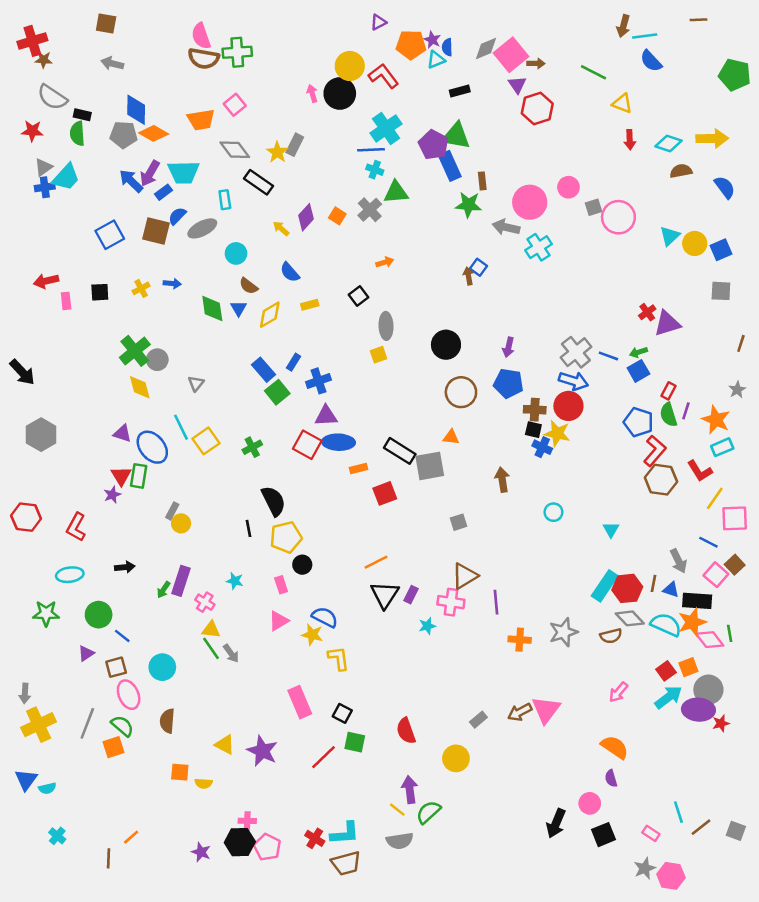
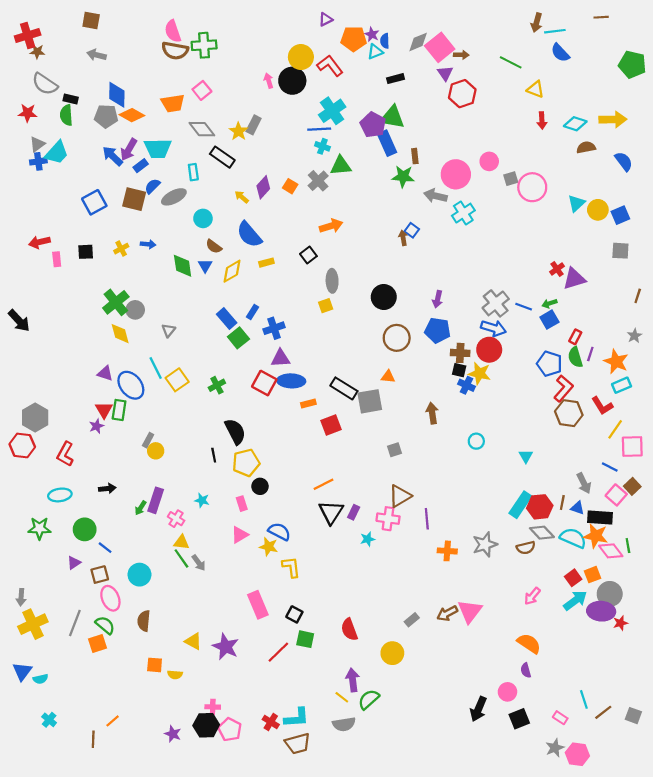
orange arrow: (385, 262) -> (331, 226), size x1.5
blue semicircle: (290, 272) -> (249, 235), size x1.5
gray hexagon: (41, 435) -> (35, 417), moved
orange star: (692, 622) -> (596, 536), turned 30

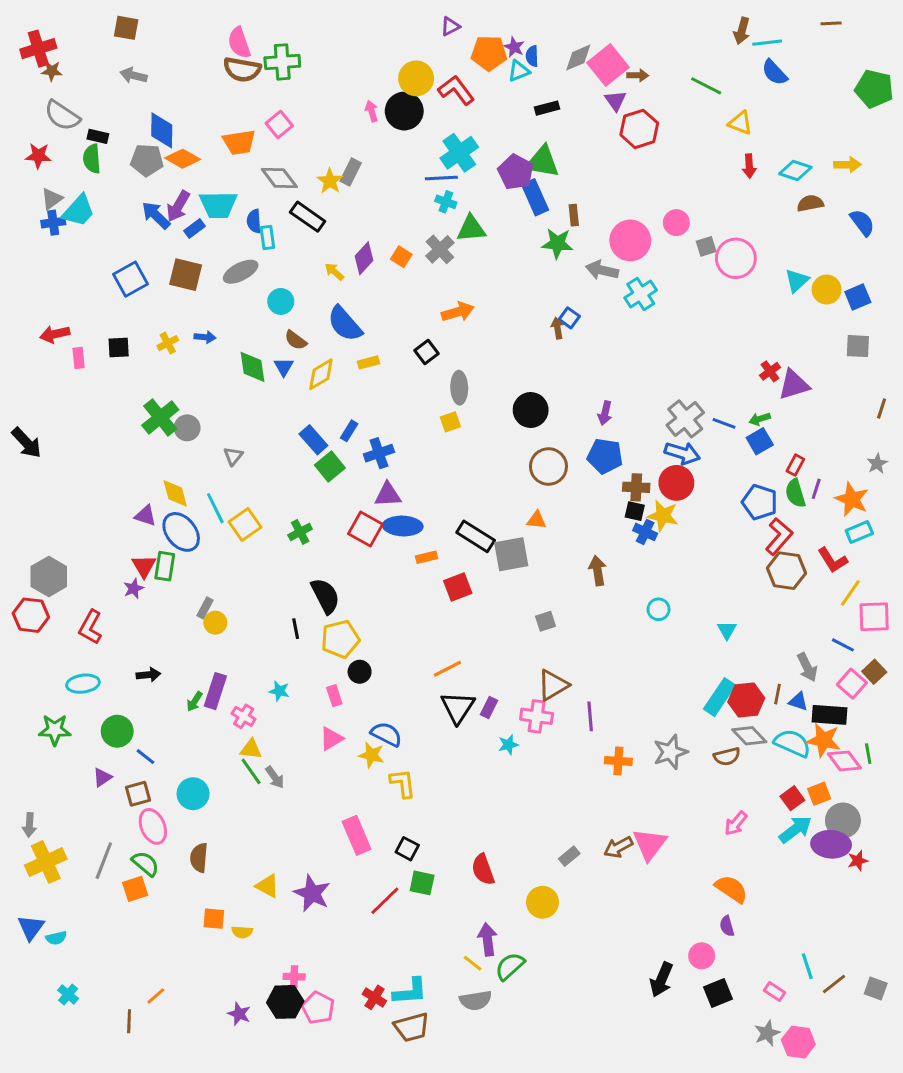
yellow arrow: (613, 119) -> (847, 165), size x0.7
blue semicircle: (152, 186) -> (254, 221), moved, turned -49
yellow diamond: (120, 334) -> (175, 493), moved

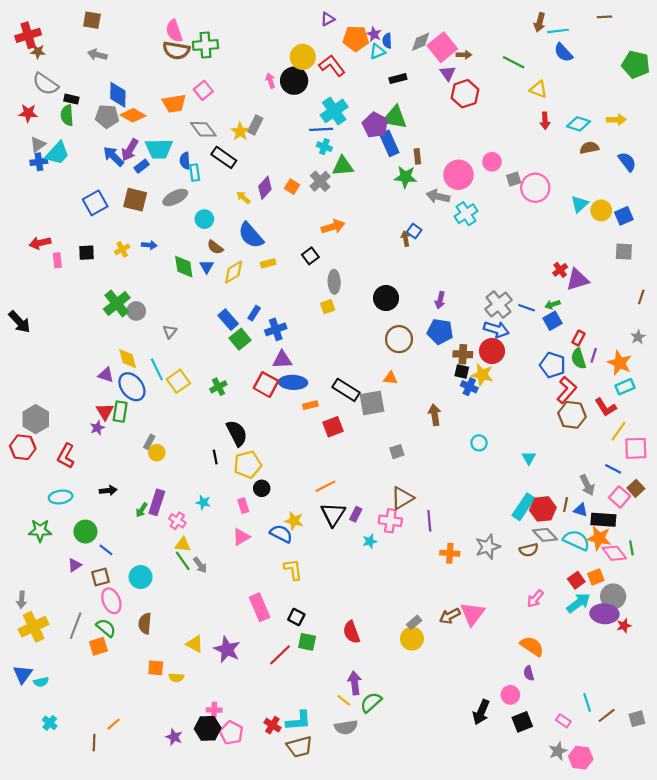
yellow star: (371, 755) -> (294, 521), moved
yellow circle: (543, 902) -> (412, 639), moved
gray square: (876, 989) -> (637, 719), turned -35

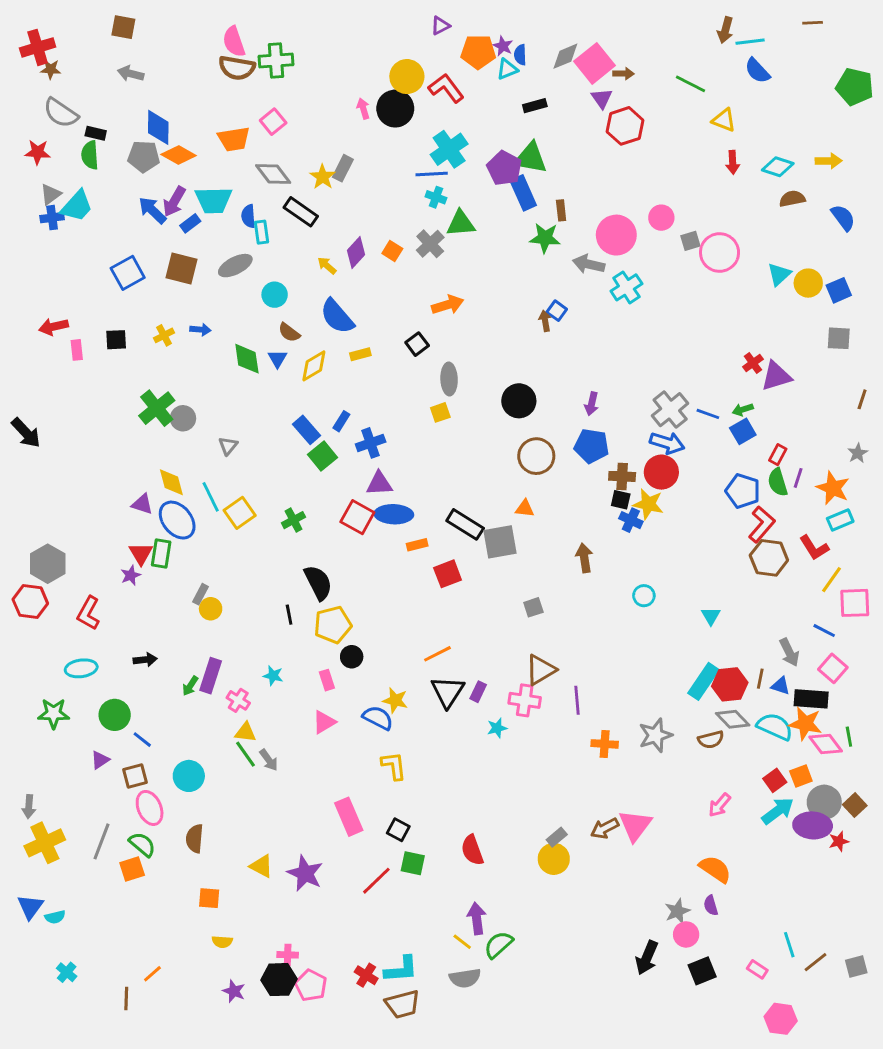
brown square: (636, 488) -> (855, 805), moved
yellow semicircle: (176, 678) -> (222, 942), moved
gray star: (558, 751) -> (677, 911), moved

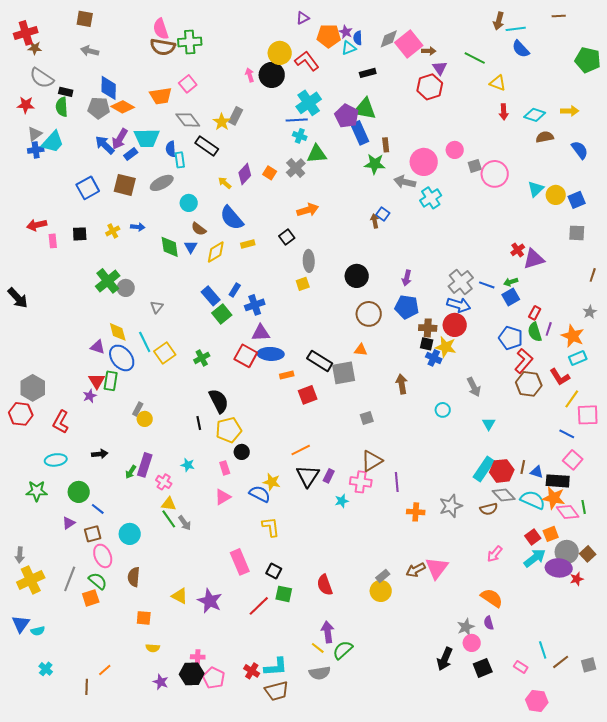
purple triangle: (602, 98) -> (440, 68), moved
gray arrow: (789, 652) -> (474, 387), moved

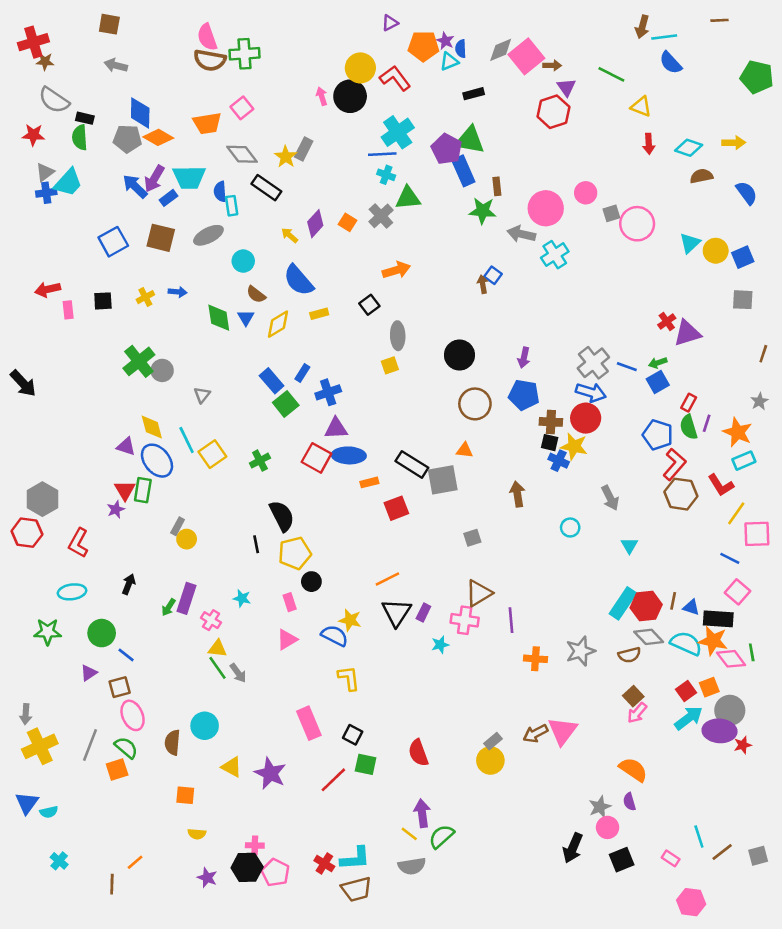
black arrow: (100, 454) -> (129, 584), turned -63
cyan circle: (130, 534) -> (205, 726), moved
brown square: (588, 554) -> (633, 696), moved

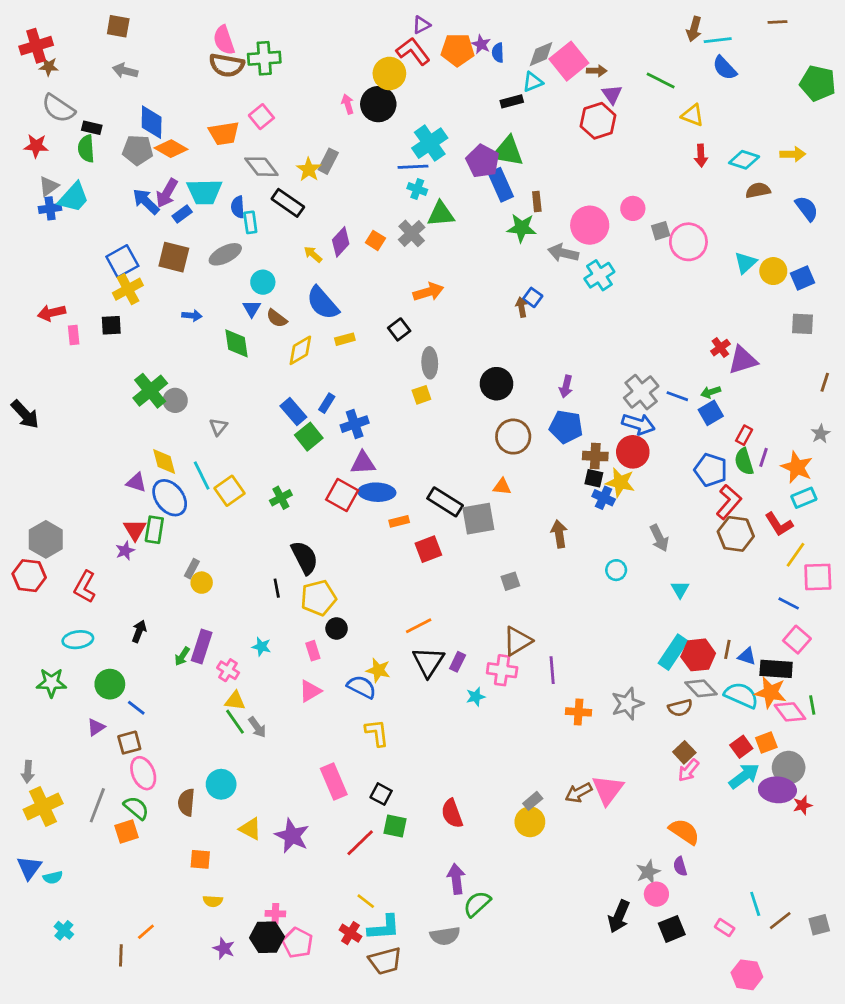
cyan triangle: (449, 61) -> (533, 82), moved
red L-shape: (395, 78) -> (413, 51), moved
yellow cross: (145, 297) -> (128, 289), moved, size x1.5
blue triangle: (246, 318) -> (252, 309), moved
yellow line: (409, 834) -> (366, 901), moved

